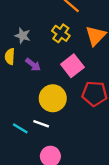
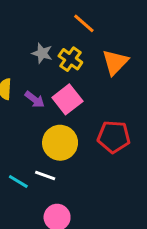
gray star: (23, 36) -> (42, 53), moved
pink square: (72, 66) -> (67, 99), moved

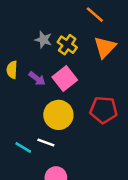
orange line: (84, 23) -> (95, 15), moved

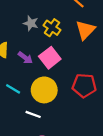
cyan line: (23, 148) -> (13, 89), moved

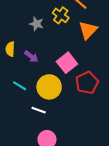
yellow cross: (52, 28) -> (61, 15), moved
pink square: (50, 58) -> (67, 63), moved
red pentagon: (84, 86) -> (87, 83), turned -30

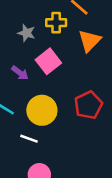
yellow cross: (61, 15) -> (56, 23), turned -35
pink square: (67, 63) -> (48, 61), moved

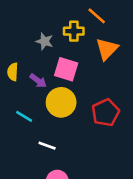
pink square: (48, 61) -> (66, 69), turned -35
yellow circle: (42, 110) -> (61, 102), moved

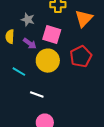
gray star: (45, 41) -> (28, 20), moved
red pentagon: (106, 113) -> (81, 57), moved

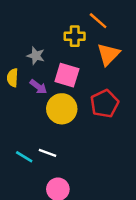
cyan line: (19, 72) -> (24, 157), moved

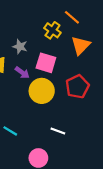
yellow cross: (75, 36) -> (52, 30), turned 35
white line: (47, 153) -> (58, 131), moved

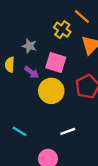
white line: (58, 131) -> (68, 131), turned -40

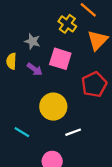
yellow circle: (51, 91) -> (53, 107), moved

